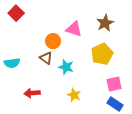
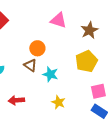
pink triangle: (74, 29) -> (58, 20), moved

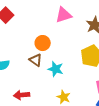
pink triangle: (58, 20) -> (64, 15), turned -36

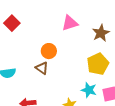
cyan star: (56, 69) -> (89, 90), moved

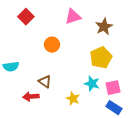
red square: (12, 23) -> (26, 17), moved
brown triangle: (42, 68) -> (45, 82), moved

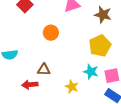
brown star: (104, 27) -> (103, 15), turned -30
brown triangle: (45, 82) -> (44, 70), turned -32

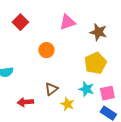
brown triangle: (44, 70) -> (51, 89), moved, turned -40

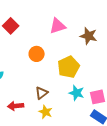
yellow pentagon: (95, 63) -> (69, 67), moved
yellow star: (67, 104) -> (46, 112), moved

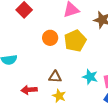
yellow pentagon: (69, 67) -> (75, 41), moved
brown triangle: (42, 93) -> (55, 77), turned 40

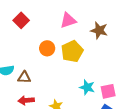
brown triangle: (55, 77) -> (24, 77), moved

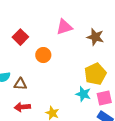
red square: (21, 20) -> (20, 37), moved
yellow pentagon: (72, 51) -> (95, 74), moved

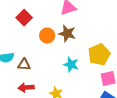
brown star: (95, 37) -> (67, 34), moved
cyan star: (83, 94) -> (71, 65), moved

